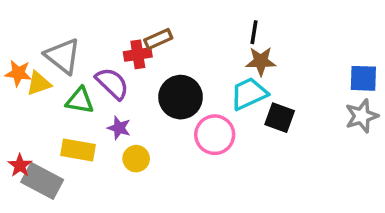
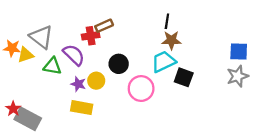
black circle: (181, 97) -> (119, 64), size x0.7
yellow rectangle: (78, 150) -> (82, 108), moved
yellow circle: (136, 159) -> (96, 81), moved

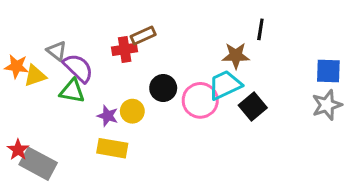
black line: (167, 21) -> (260, 29), moved
gray triangle: (41, 37) -> (57, 51), size x0.6
purple semicircle: (74, 55) -> (78, 68), moved
black square: (184, 77) -> (253, 107), turned 30
pink circle: (141, 89) -> (200, 100), moved

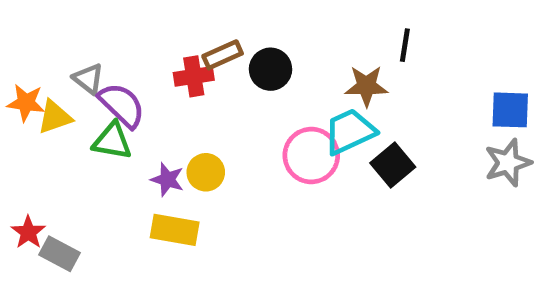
black circle: (163, 88) -> (270, 69), moved
gray rectangle: (38, 164) -> (60, 254), size x0.7

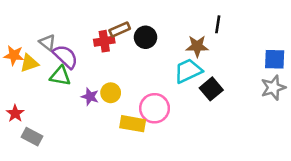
pink circle: (311, 155) -> (155, 108), moved
yellow rectangle: (175, 230) -> (133, 124), moved
red star: (28, 232) -> (15, 113), moved

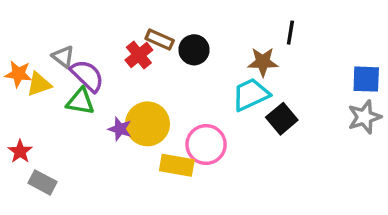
brown rectangle: (120, 30) -> (160, 39), turned 48
red cross: (104, 41) -> (139, 55), turned -30
yellow circle: (111, 93) -> (148, 124), size x1.6

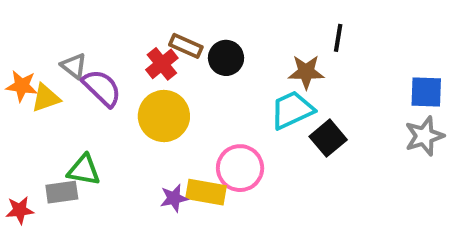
green triangle: (80, 101) -> (84, 170), moved
yellow circle: (148, 124) -> (164, 116), moved
purple star: (120, 129) -> (174, 198), moved, turned -30
red star: (20, 151) -> (20, 210), moved, turned 30
gray rectangle: (42, 182) -> (62, 192), moved, turned -36

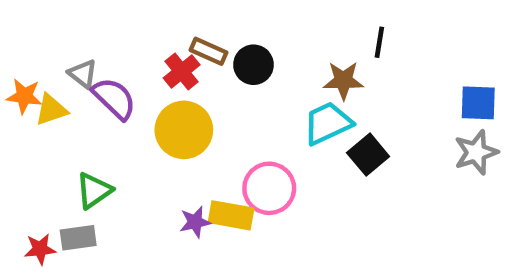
green triangle: (84, 170) -> (94, 191), turned -45
gray rectangle: (62, 192) -> (78, 238), moved
red star: (20, 210) -> (40, 249), moved

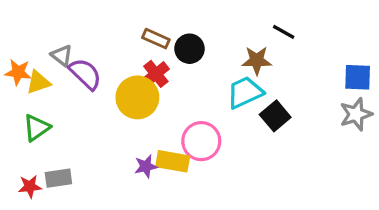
black line: (379, 42) -> (284, 32), turned -70
red cross: (182, 71) -> (156, 74), moved
green triangle: (94, 191) -> (37, 128), moved

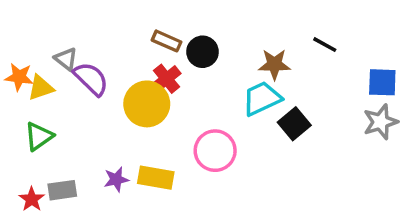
black line: (284, 32) -> (325, 45), moved
yellow rectangle: (173, 161) -> (156, 178), moved
purple star: (146, 166) -> (116, 179), moved
red star: (30, 187) -> (32, 199), turned -30

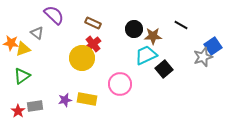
black circle: (202, 52) -> (134, 29), moved
purple semicircle: (91, 79) -> (54, 15), moved
blue square: (382, 82) -> (213, 46), turned -36
gray star: (381, 122) -> (203, 57), moved

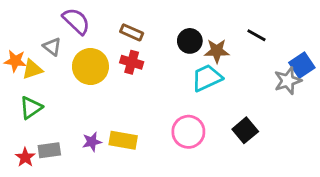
red cross: (93, 44) -> (132, 62), turned -35
yellow circle: (82, 58) -> (90, 67), moved
black square: (164, 69) -> (245, 130), moved
pink circle: (120, 84) -> (188, 132), moved

